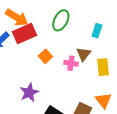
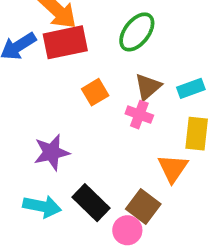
cyan rectangle: (97, 31) -> (191, 88), moved, turned 40
brown triangle: (84, 54) -> (148, 87), moved
orange triangle: (103, 100) -> (173, 168), moved

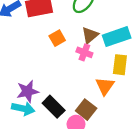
cyan rectangle: (191, 88) -> (117, 37), size x1.6
purple star: (52, 152) -> (28, 91), moved

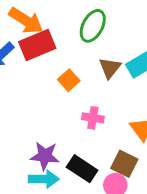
pink cross: (84, 52) -> (93, 118), moved
purple star: (28, 91) -> (45, 156), turned 30

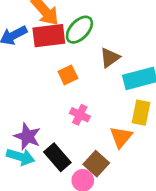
green ellipse: (93, 26) -> (79, 30), moved
brown triangle: (110, 68) -> (110, 58), moved

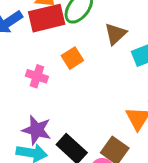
pink cross: (80, 115) -> (37, 76), moved

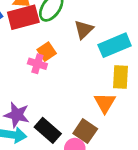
pink cross: (37, 76) -> (37, 64), moved

